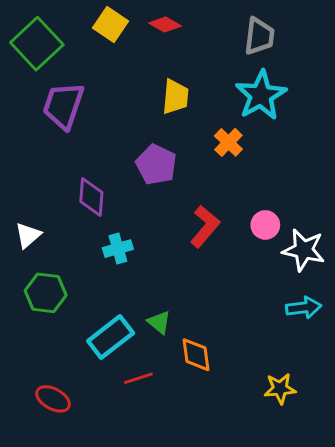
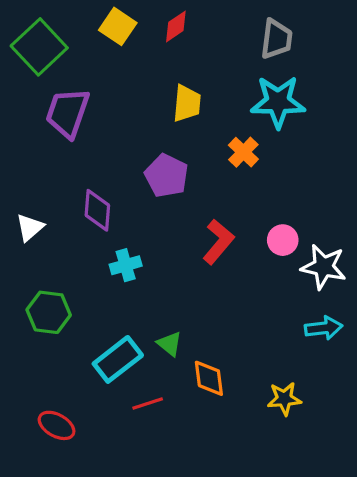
red diamond: (165, 24) -> (176, 26), turned -64
cyan star: (261, 95) -> (278, 102), turned 30
white triangle: (28, 235) -> (30, 228), moved
yellow star: (280, 389) -> (284, 399), moved

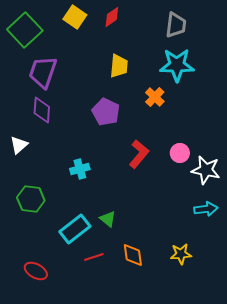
purple diamond: (97, 210) -> (42, 110), moved
orange diamond: (209, 378) -> (133, 255), moved

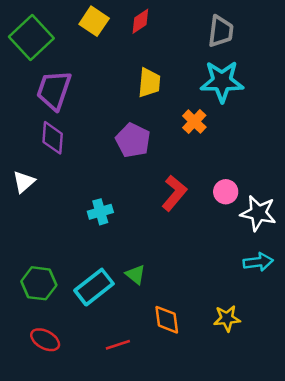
green hexagon: (31, 199) -> (39, 283), moved
red line: (94, 257) -> (118, 345), moved

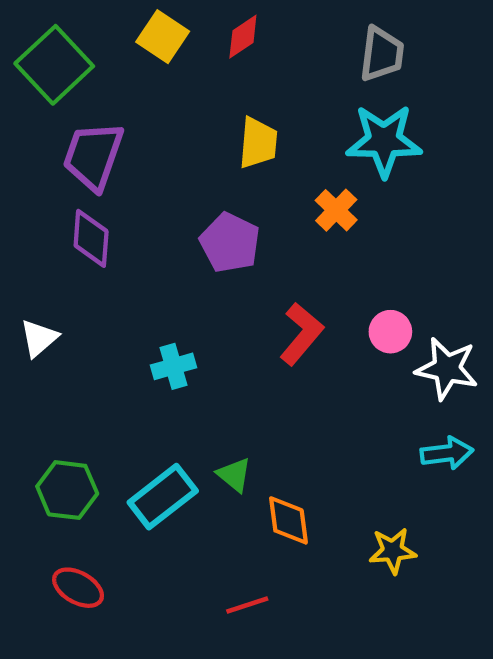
white triangle: (24, 182) -> (39, 338), moved
orange diamond: (167, 320) -> (288, 520), moved
red line: (118, 345) -> (247, 605), moved

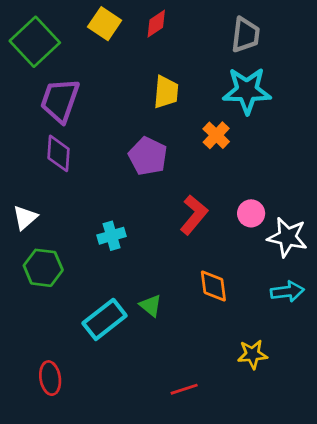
green hexagon: (67, 490) -> (43, 268), moved
orange diamond: (288, 520) -> (213, 286), moved
red ellipse: (78, 588) -> (50, 378), turned 52
red line: (247, 605) -> (184, 389), moved

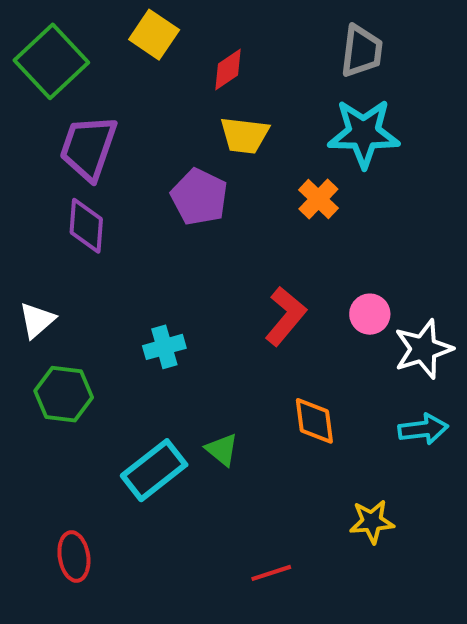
red diamond: (156, 24) -> (228, 70), moved
yellow trapezoid: (166, 92) -> (244, 135), turned 92
purple pentagon: (148, 156) -> (199, 197), moved
white star: (287, 237) -> (423, 349), turned -30

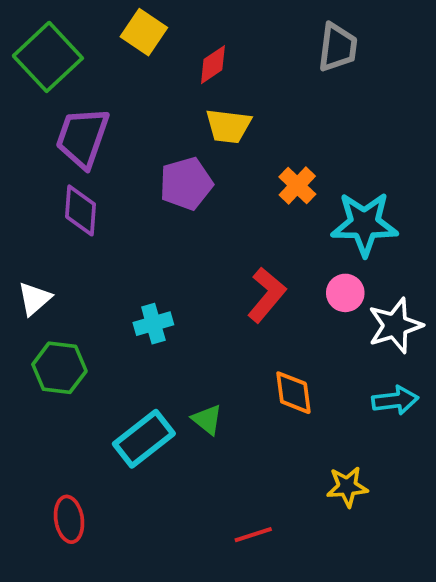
cyan star: (364, 133) -> (364, 224), moved
purple pentagon: (199, 197) -> (186, 184), turned 30

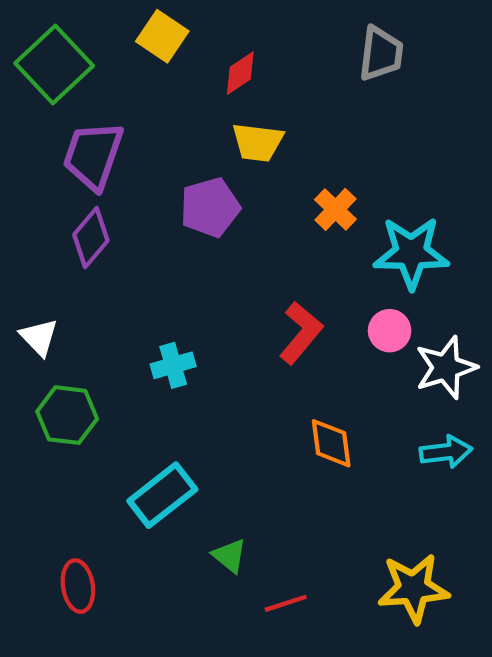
purple diamond: (81, 210) -> (91, 238), turned 36
white triangle: (34, 299) -> (39, 337), turned -33
green triangle: (207, 420) -> (229, 556), moved
yellow star: (347, 487) -> (413, 588), moved, size x1.5

